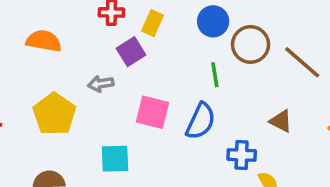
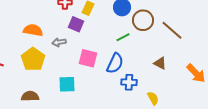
orange semicircle: (44, 41) -> (33, 30), moved
purple square: (131, 52) -> (76, 24), turned -35
green line: (215, 75) -> (123, 37), turned 72
blue cross: (242, 155) -> (129, 82), moved

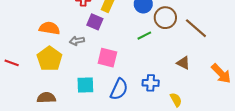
blue semicircle: (115, 63) -> (119, 89), moved

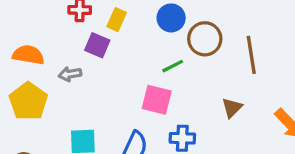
brown line: (196, 28) -> (251, 55), turned 40
pink square: (107, 58) -> (157, 100), moved
brown triangle: (183, 63) -> (232, 108), turned 48

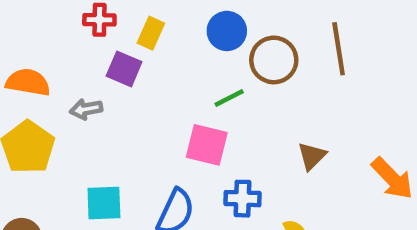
brown line: (251, 55) -> (339, 49), moved

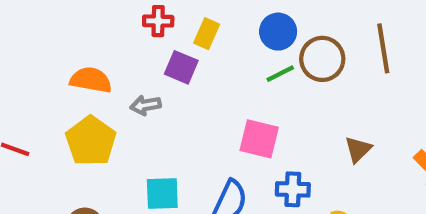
green line: (229, 98) -> (280, 74), moved

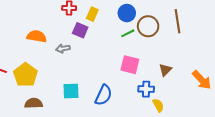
pink square: (259, 139) -> (130, 65), moved
yellow pentagon: (91, 141) -> (25, 75), moved
blue cross: (293, 189) -> (146, 89), moved

